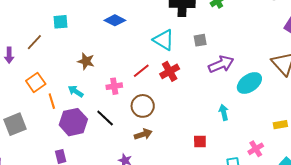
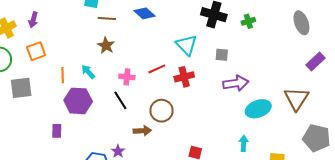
brown line: (34, 42) -> (107, 18), moved, turned 36
orange square: (36, 82) -> (36, 51), moved
brown circle: (143, 106) -> (162, 111), moved
cyan arrow: (224, 112) -> (244, 143), moved
black line: (105, 118) -> (120, 100), moved

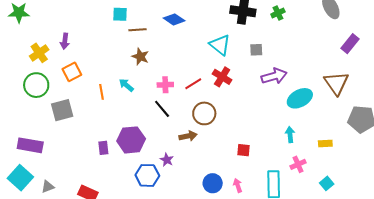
red line: (157, 69) -> (193, 84), moved
red cross: (184, 77) -> (222, 77), turned -36
purple hexagon: (78, 101) -> (131, 140), moved

